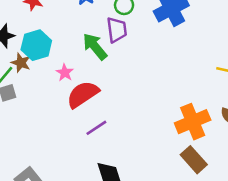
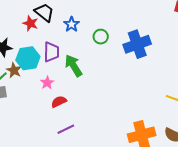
purple trapezoid: (117, 30) -> (51, 52), moved
red semicircle: (83, 94) -> (59, 102), size x0.6

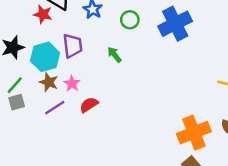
green arrow: (73, 66) -> (114, 55), moved, size x0.6
brown star: (14, 70) -> (49, 82), moved
purple line: (66, 129) -> (55, 108), moved

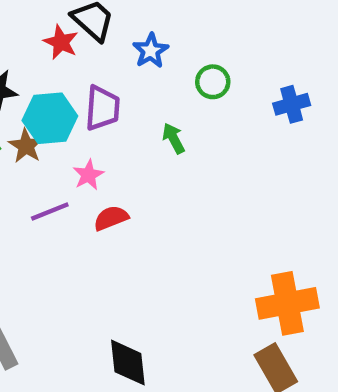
blue cross: (175, 24) -> (292, 104), size x0.6
brown star: (49, 82) -> (26, 146), moved

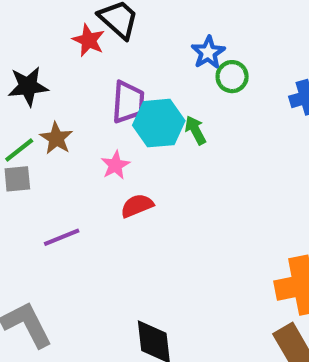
blue star: (151, 51) -> (208, 52), moved
cyan hexagon: (50, 118) -> (159, 123), moved
purple line: (50, 211) -> (62, 237), moved

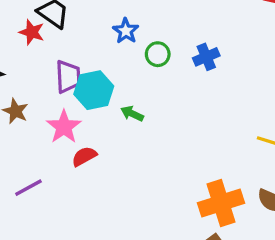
green circle: (232, 77) -> (158, 54), moved
green arrow: (195, 130) -> (132, 114), moved, turned -30
pink star: (115, 165) -> (64, 127), size x1.5

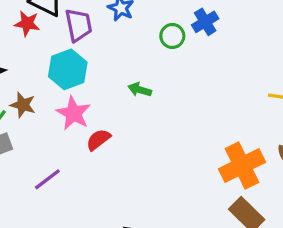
green circle: (158, 54) -> (172, 36), moved
purple trapezoid: (68, 77) -> (79, 25), moved
cyan hexagon: (94, 90) -> (68, 69), moved

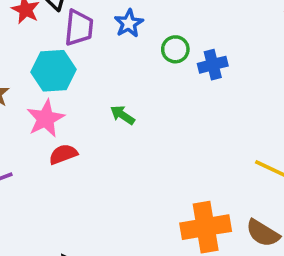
green circle: (172, 36) -> (175, 49), moved

